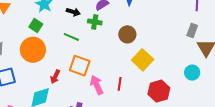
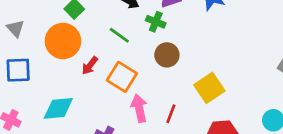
brown circle: (127, 34) -> (167, 55), moved
red arrow: (55, 77) -> (90, 66), moved

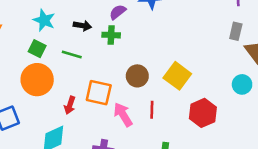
green line: (119, 35) -> (72, 54), moved
brown circle: (167, 55) -> (137, 76), moved
red arrow: (90, 66) -> (70, 105), moved

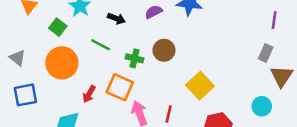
green cross: (111, 35) -> (135, 58), moved
green square: (37, 49) -> (58, 27), moved
brown circle: (137, 76) -> (164, 50), moved

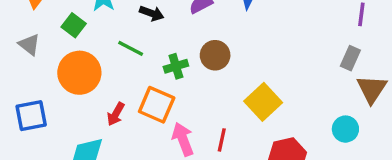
gray triangle: (18, 58) -> (29, 45), moved
green cross: (135, 58) -> (176, 66), turned -30

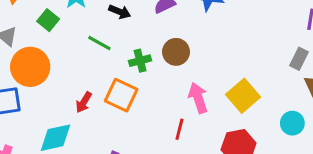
orange circle: (79, 73) -> (30, 67), moved
yellow square: (263, 102) -> (243, 96), moved
pink arrow: (183, 139) -> (198, 98), moved

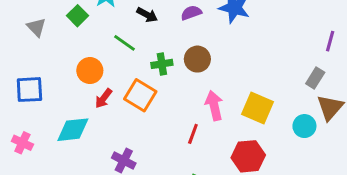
orange circle: (30, 67) -> (90, 71), moved, size x0.7
yellow square: (243, 96) -> (257, 108), turned -32
cyan circle: (292, 123) -> (304, 126), moved

